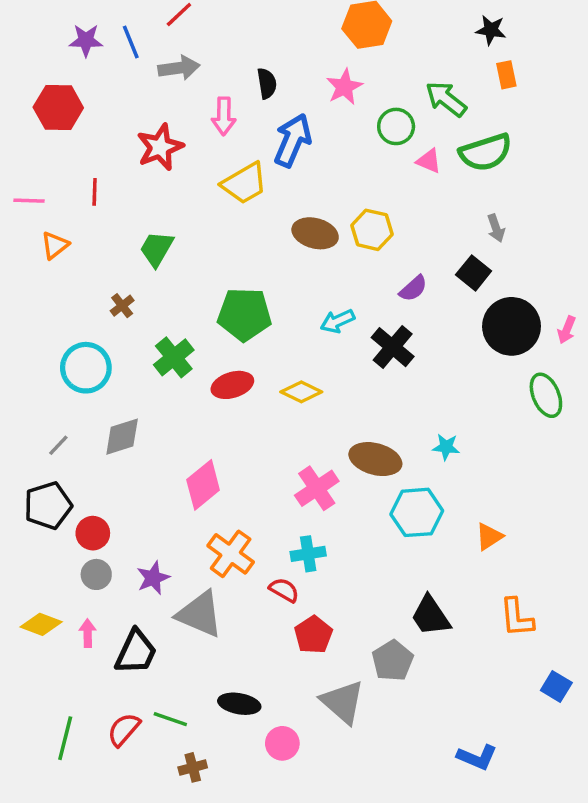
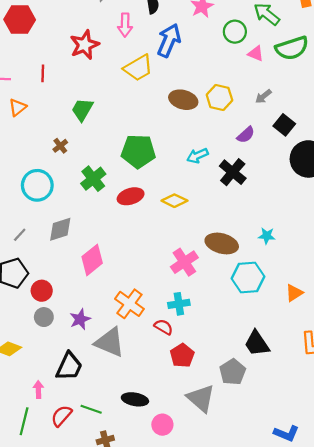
gray arrow: (496, 228) -> (263, 96), moved, turned 70
pink diamond: (203, 485) -> (92, 260), moved
pink arrow: (88, 633) -> (38, 389), moved

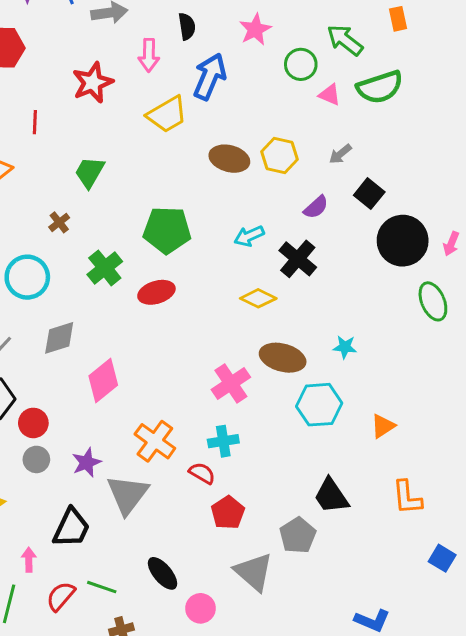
yellow diamond: (174, 201) -> (258, 298), moved
gray triangle: (110, 342) -> (128, 494), turned 44
black ellipse: (135, 399) -> (163, 573), turned 40

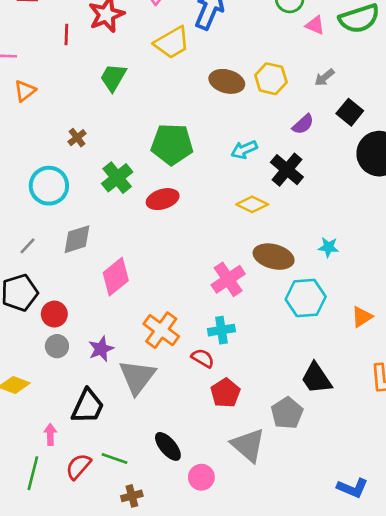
red line: (35, 122) -> (66, 35), moved
green trapezoid: (90, 172) -> (113, 77), moved

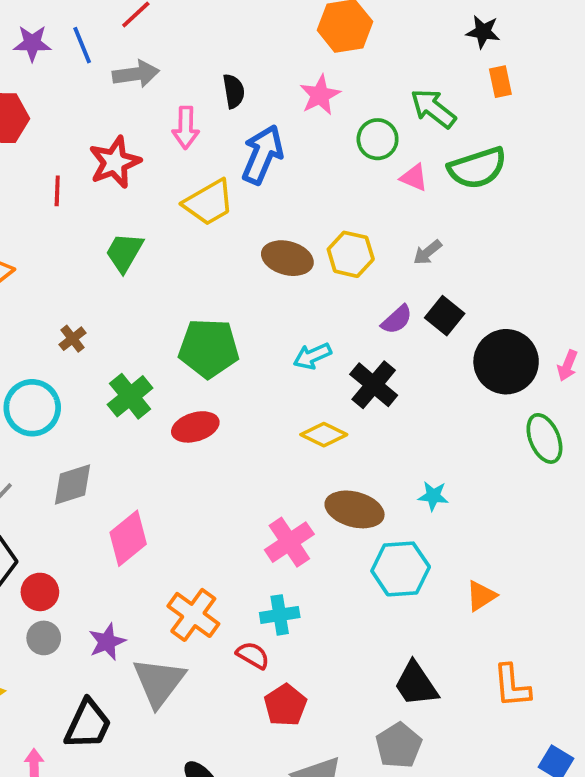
black square: (350, 112) -> (445, 316), moved
gray pentagon: (287, 413) -> (399, 745), moved

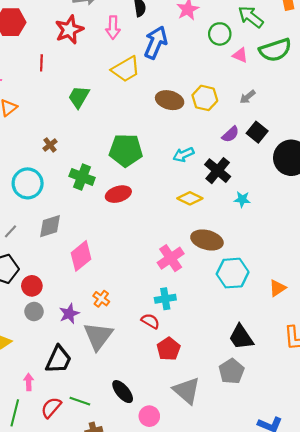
red star: (115, 162) -> (69, 30), moved
green cross: (130, 396) -> (82, 177), turned -30
cyan star: (433, 496) -> (242, 199), moved
orange cross: (193, 615) -> (101, 299), moved, size x0.6

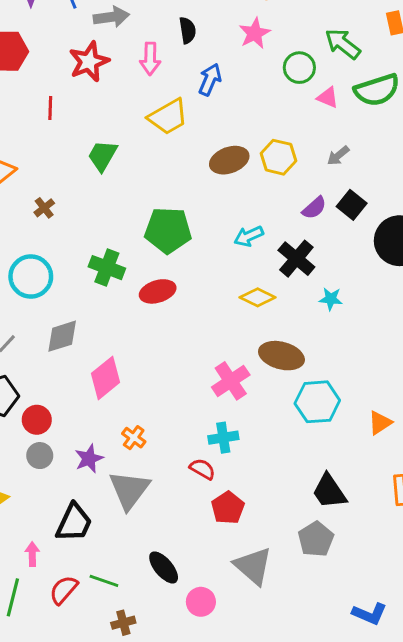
blue arrow: (156, 42) -> (210, 80), size x0.7
brown ellipse: (170, 100) -> (229, 160), turned -35
brown cross: (50, 145) -> (44, 208), moved

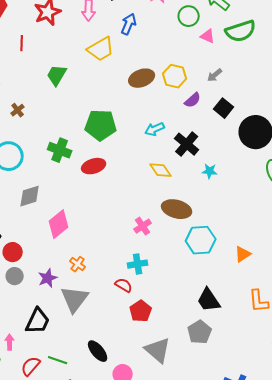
purple semicircle: (314, 208) -> (193, 100), moved
yellow diamond: (258, 297) -> (161, 170), turned 30
pink cross: (231, 381) -> (143, 226), size x0.7

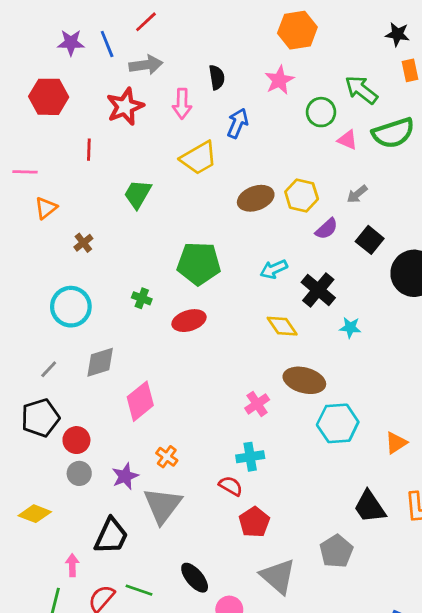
green cross: (60, 150) -> (142, 298), size x0.6
black trapezoid: (209, 300) -> (370, 507), moved

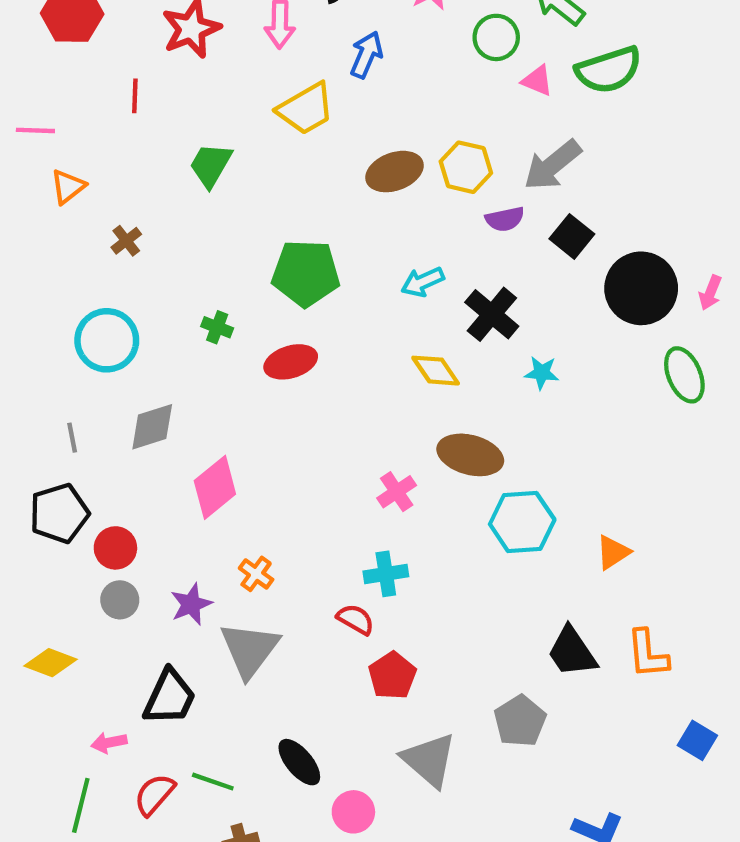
gray arrow: (357, 194) -> (552, 165), size x1.8
purple semicircle: (327, 229) -> (505, 219), turned 30
gray line: (49, 369) -> (72, 438), turned -54
pink arrow: (72, 565) -> (109, 743), turned -100

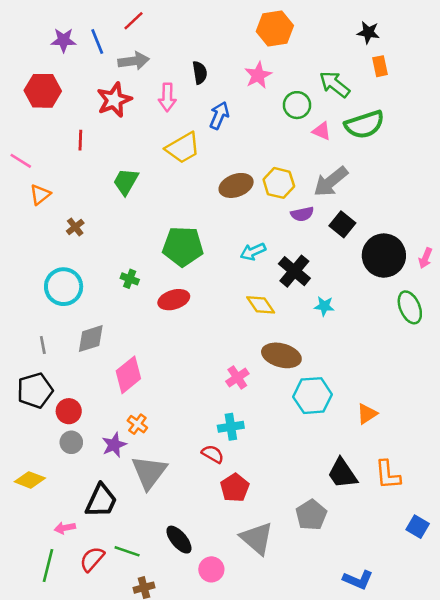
pink line: (35, 130) -> (21, 161), turned 30
orange cross: (256, 574) -> (137, 424), moved

